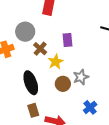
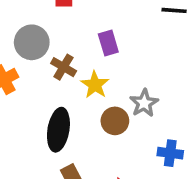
black ellipse: (31, 83) -> (58, 130), turned 40
blue cross: (90, 107) -> (170, 153), turned -32

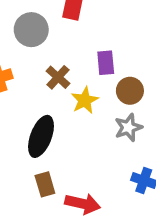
gray circle: (32, 42) -> (31, 30), moved
brown circle: (115, 121) -> (130, 91), moved

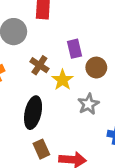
gray star: (128, 127) -> (88, 104), moved

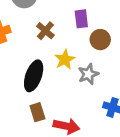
yellow star: (63, 80) -> (65, 59), moved

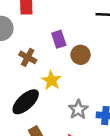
gray star: (88, 74) -> (78, 109), moved
black ellipse: (34, 76) -> (26, 102), turned 40

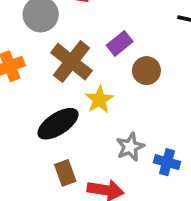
purple rectangle: (59, 39) -> (120, 43), turned 60
brown cross: (28, 57) -> (71, 62), size x1.6

